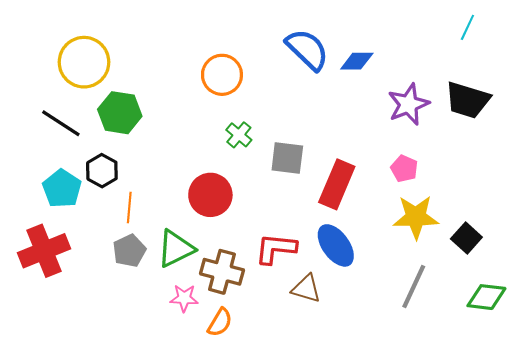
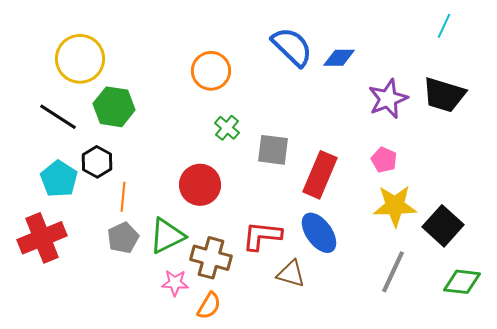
black square: (466, 238) -> (443, 226), size x1.4

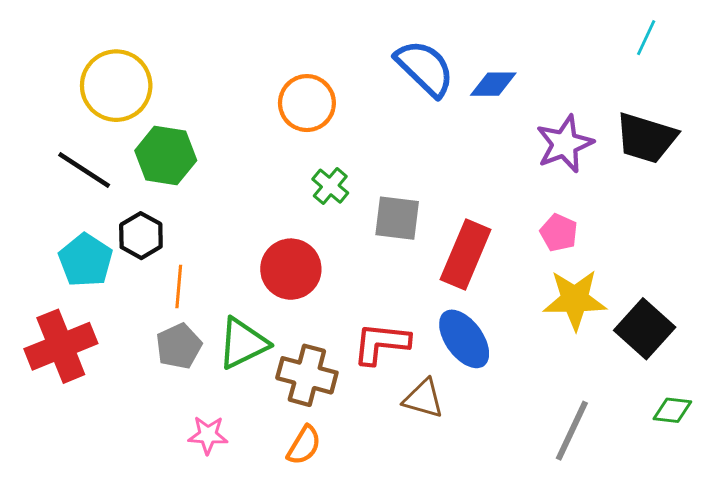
gray line: (393, 272) -> (572, 431), moved
green diamond: (462, 282) -> (672, 410), size x0.7
pink star: (175, 283) -> (208, 435), moved

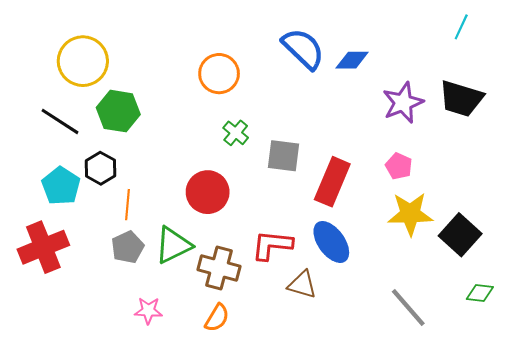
gray line: (572, 431) -> (408, 307), turned -66

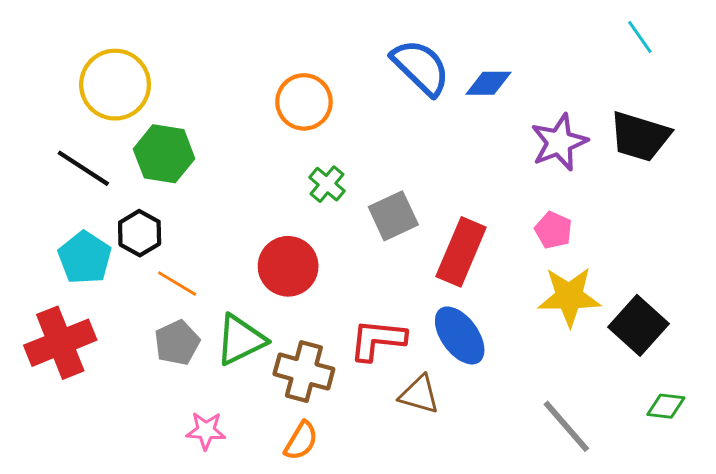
cyan line: (461, 27) -> (640, 37), turned -60
gray square: (283, 156) -> (393, 216), turned -32
orange line: (128, 205) -> (177, 284), turned -64

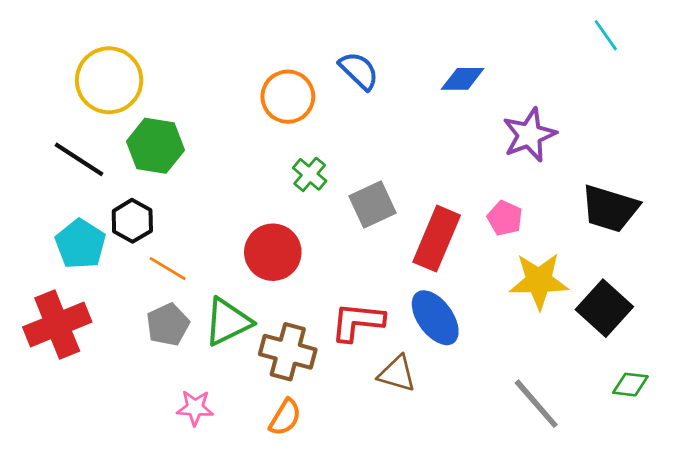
blue semicircle: (421, 67) -> (359, 71), moved, size x0.7
black trapezoid: (640, 136) -> (610, 209), moved
pink pentagon: (553, 230) -> (505, 218), moved

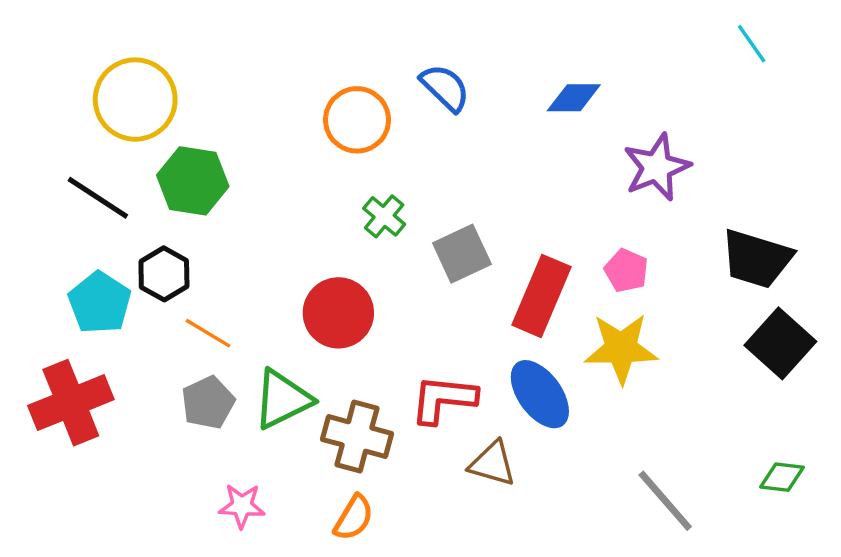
yellow star: (539, 281) -> (621, 348), moved
black square: (604, 308) -> (780, 343), moved

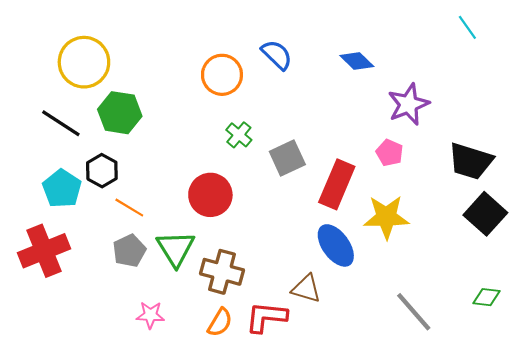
blue diamond: (574, 98) -> (357, 61), turned 44
pink pentagon: (626, 271) -> (390, 153), moved
green triangle: (283, 399) -> (176, 249), turned -36
red L-shape: (443, 399) -> (266, 317), moved

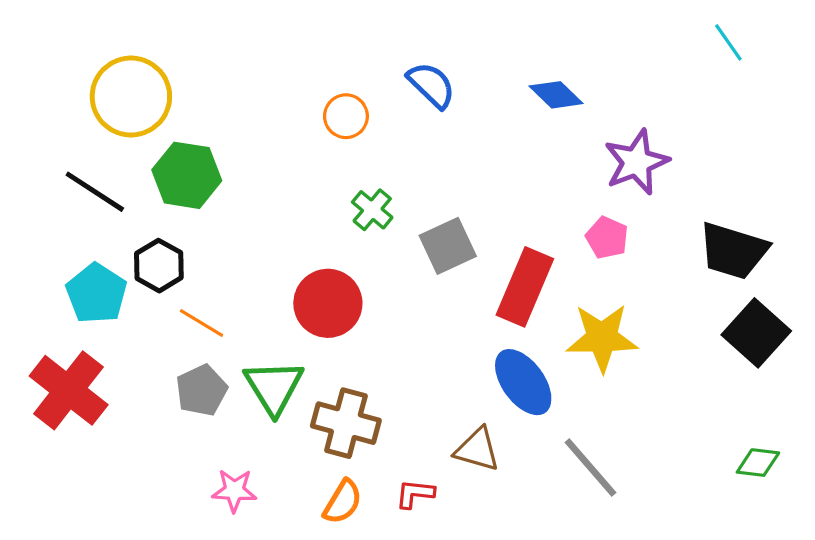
orange circle: (222, 75) -> (346, 116), size x0.7
red cross: (44, 251) -> (69, 390), turned -30
gray line: (414, 312) -> (591, 467), moved
red L-shape: (266, 317) -> (415, 494), size x0.6

